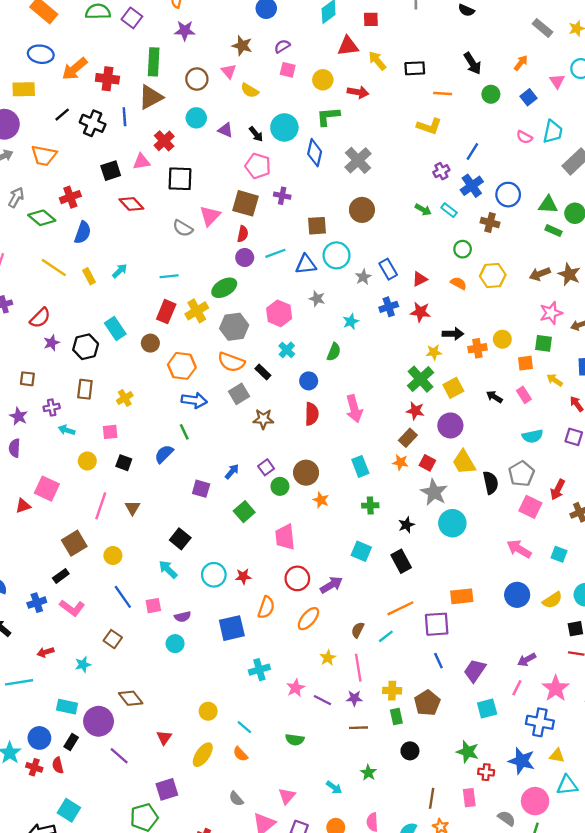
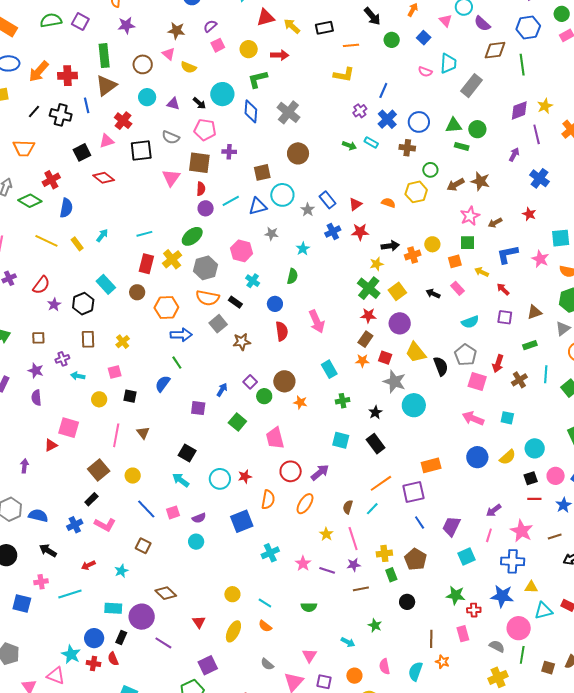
pink square: (288, 70) -> (218, 45), turned -32
gray semicircle: (183, 228) -> (171, 137), moved
green circle: (463, 249) -> (430, 170), moved

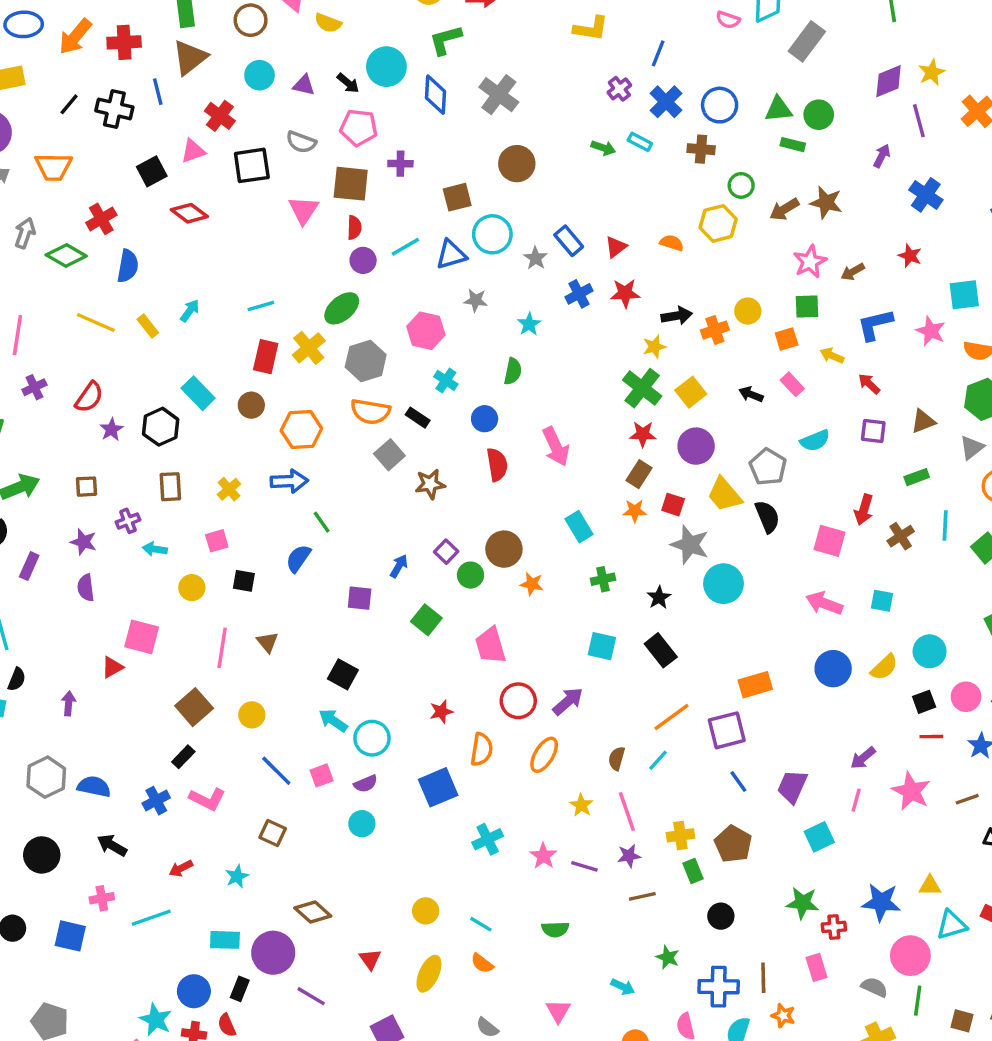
blue arrow: (181, 335) -> (289, 481), moved
gray pentagon: (465, 355) -> (768, 467), moved
cyan circle: (220, 479) -> (372, 738), moved
blue cross: (513, 561) -> (719, 987), moved

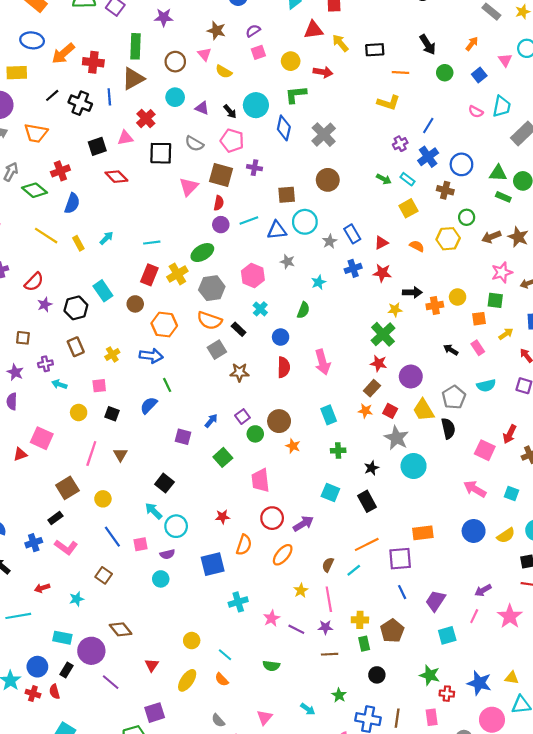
yellow arrow: (832, 356) -> (506, 334), turned 112
yellow square: (691, 392) -> (408, 208), moved
brown rectangle: (170, 487) -> (76, 347), turned -30

